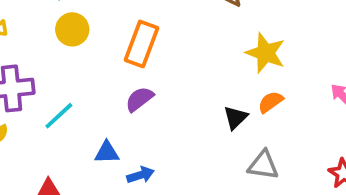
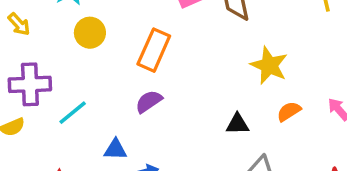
orange semicircle: (271, 102) -> (289, 111), moved
black triangle: (235, 118) -> (238, 124), turned 40

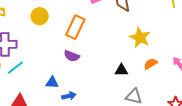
purple semicircle: (149, 101) -> (72, 56), turned -126
cyan line: (73, 113) -> (15, 68), moved

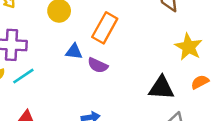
black triangle: (121, 70) -> (161, 88), size x1.5
blue triangle: (52, 83) -> (74, 51), moved

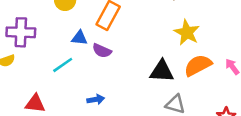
cyan line: (23, 76) -> (63, 65), moved
orange semicircle: (200, 82) -> (198, 65), size x1.6

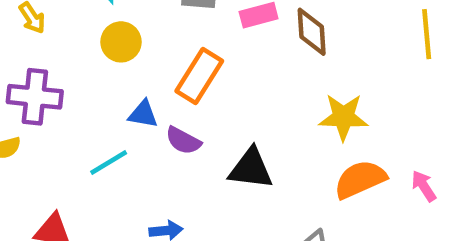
yellow star: (187, 32) -> (343, 117), turned -30
black triangle: (162, 71) -> (251, 169), moved

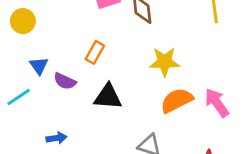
orange rectangle: (199, 76) -> (95, 52), moved, size x0.7
blue triangle: (143, 114) -> (39, 66), turned 48
pink arrow: (424, 186) -> (217, 103), size x1.5

